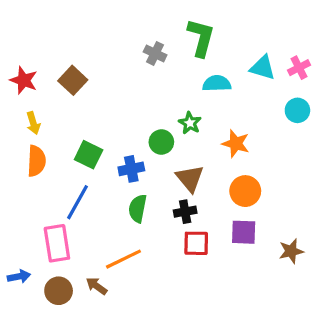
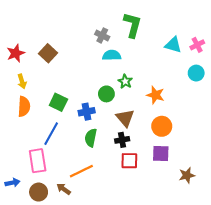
red star: (24, 80) -> (16, 53), turned 30
cyan semicircle: (217, 83) -> (112, 55), moved
brown star: (291, 251) -> (187, 175), moved

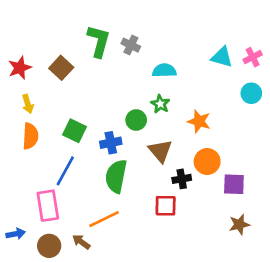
green L-shape: (133, 25) -> (99, 41), moved
cyan semicircle: (112, 55) -> (164, 70), moved
green semicircle: (91, 138) -> (116, 176), size x1.4
black cross: (122, 140) -> (182, 179), moved
purple square: (161, 153) -> (234, 184), moved

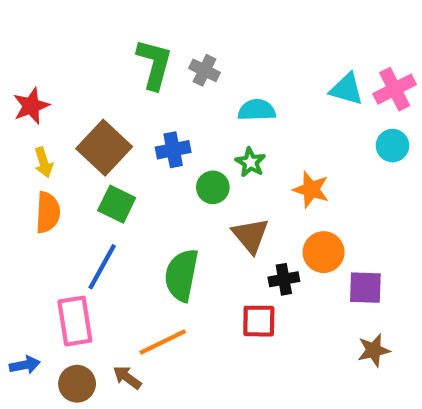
pink cross: (253, 57) -> (395, 89), size x1.4
brown square: (61, 68) -> (104, 148), moved, size x1.4
blue cross: (111, 143) -> (173, 150), moved

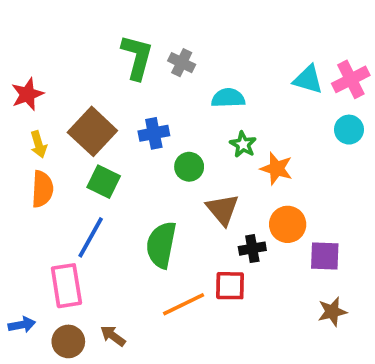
green star: (250, 162) -> (243, 144), moved
orange line: (163, 342) -> (184, 304), moved

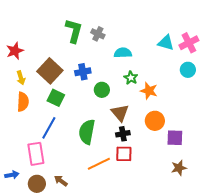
black cross: (252, 249) -> (123, 134), moved

